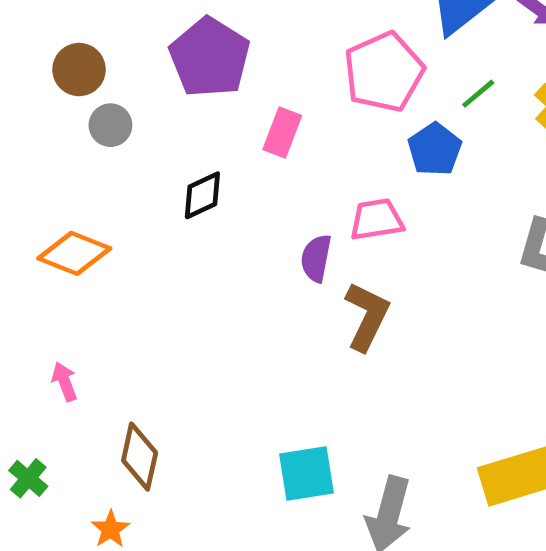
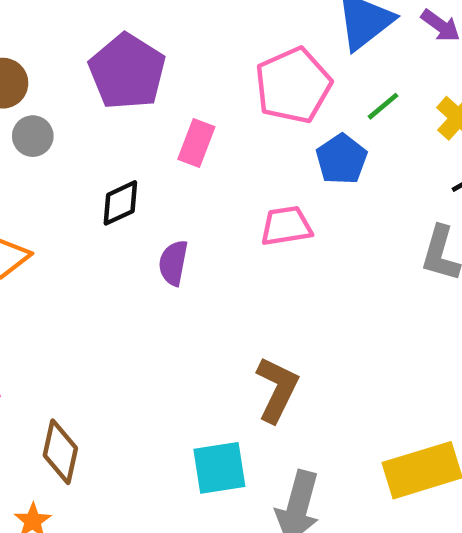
purple semicircle: (316, 258) -> (173, 263), moved
brown L-shape: (367, 316) -> (277, 390), moved

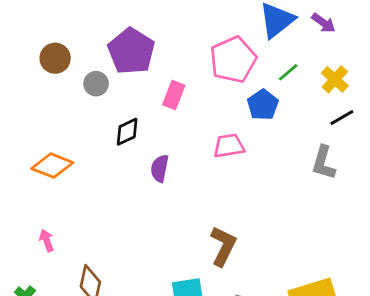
gray circle: (33, 136) -> (96, 84), moved

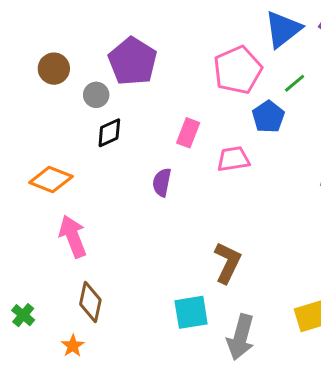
pink rectangle: (174, 95) -> (188, 133), moved
black diamond: (127, 132) -> (109, 133), moved
pink arrow: (47, 240) -> (73, 236), moved, size x1.8

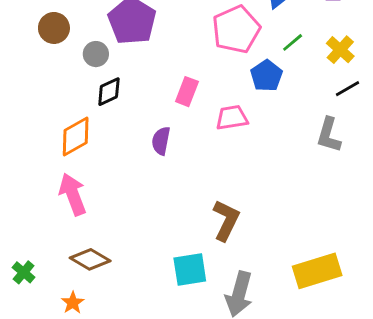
orange diamond: (51, 179) -> (76, 136), moved, turned -51
brown diamond: (90, 302) -> (90, 259), turned -72

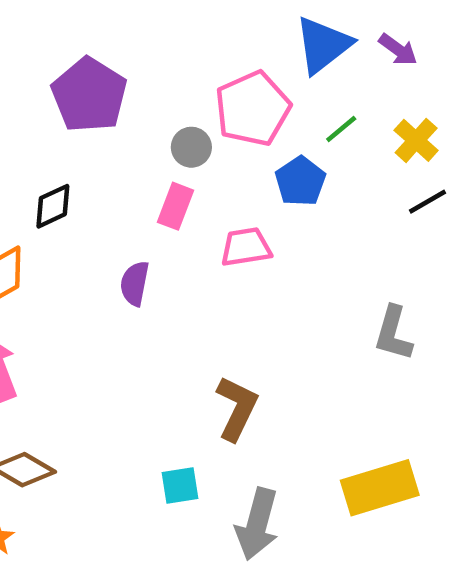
gray circle: (96, 54) -> (191, 147), moved
gray L-shape: (329, 135) -> (393, 333), moved
cyan square: (190, 269) -> (180, 485), size x0.7

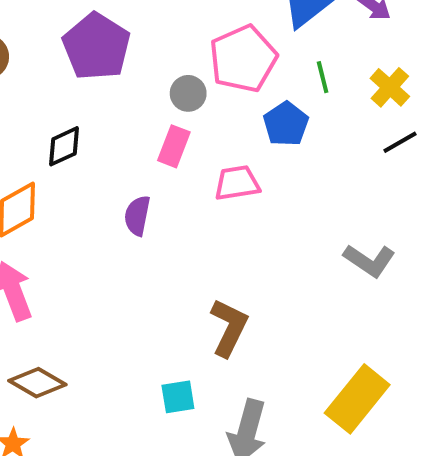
green line: (341, 129) -> (323, 77), turned -64
gray L-shape: (393, 333) -> (369, 260), turned -72
yellow rectangle: (380, 488) -> (357, 399), turned -34

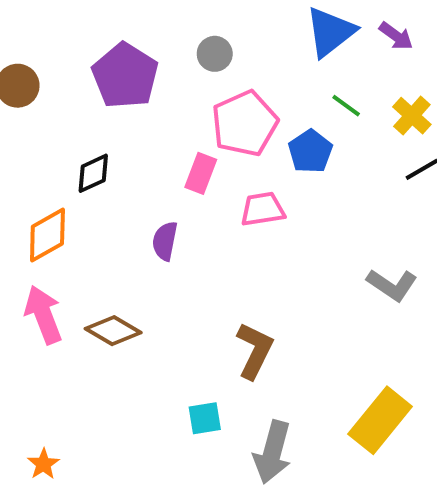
pink pentagon: (243, 59) -> (245, 124), moved
green line: (323, 77) -> (346, 106), turned -40
gray circle: (188, 93) -> (215, 54), moved
brown diamond: (37, 383) -> (113, 331), moved

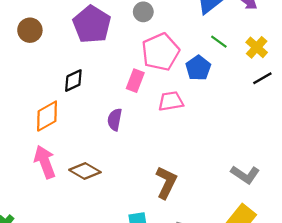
gray L-shape: (392, 285) -> (245, 174), moved

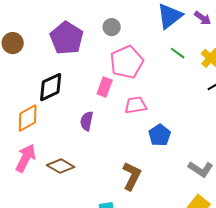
blue pentagon: (198, 68) -> (160, 135), moved
black diamond: (73, 81) -> (51, 87), size x1.4
pink arrow: (45, 162) -> (26, 158), turned 48

